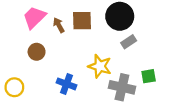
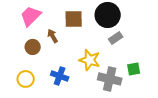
brown arrow: (59, 25) -> (53, 36), moved
yellow circle: (14, 87) -> (26, 79), moved

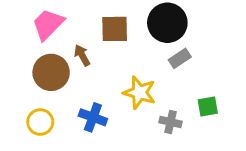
brown circle: (33, 47) -> (51, 72), size x1.5
gray cross: (110, 79) -> (170, 122), size x0.6

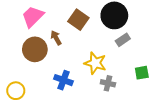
brown square: (115, 29) -> (78, 20), turned 36
yellow circle: (40, 122) -> (16, 91), moved
gray cross: (170, 122) -> (108, 83), moved

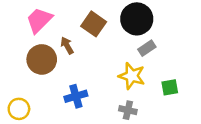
yellow star: (95, 63) -> (132, 76), moved
blue cross: (63, 80) -> (76, 96), turned -36
gray cross: (108, 83) -> (128, 110), moved

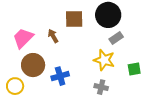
pink trapezoid: (39, 20) -> (23, 38), moved
brown square: (94, 24) -> (74, 19), turned -36
brown circle: (42, 59) -> (33, 65), moved

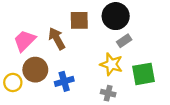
brown arrow: (53, 36) -> (57, 39), size x1.5
green square: (134, 69) -> (143, 74), size x1.6
yellow circle: (15, 86) -> (13, 82), moved

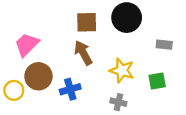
brown arrow: (57, 39) -> (83, 53), moved
gray rectangle: (124, 41) -> (164, 45), moved, turned 40
green square: (143, 74) -> (157, 81), size x0.7

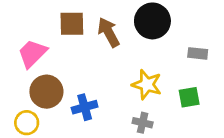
brown square: (87, 22) -> (72, 24), moved
brown arrow: (83, 53) -> (109, 32), moved
yellow circle: (14, 90) -> (27, 123), moved

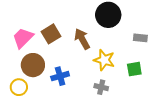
brown square: (72, 24) -> (51, 34), moved, turned -30
brown arrow: (109, 32) -> (82, 39), moved

